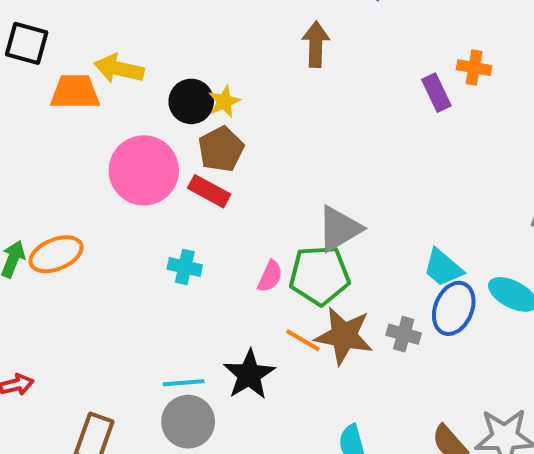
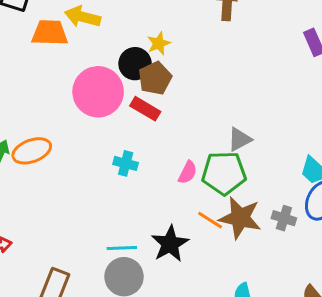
black circle: (191, 101) -> (135, 64), moved
gray triangle: (339, 229) -> (240, 139), size x0.7

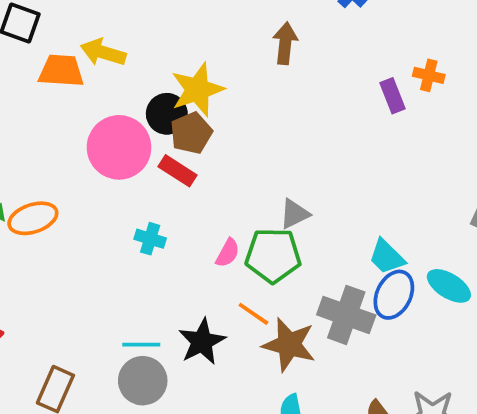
yellow star: (159, 43) -> (197, 90), size x1.8
brown star: (240, 218) -> (289, 345), moved
gray cross: (284, 218) -> (346, 315), size x1.8

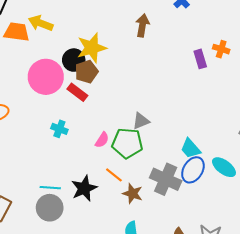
brown star: (289, 345) -> (133, 193), size x0.7

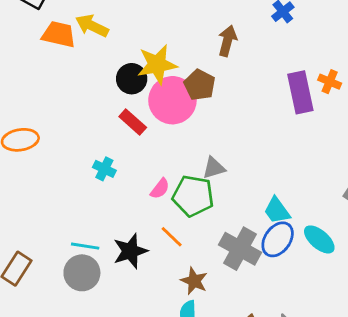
purple rectangle: (200, 59) -> (300, 92), size x1.6
brown pentagon: (87, 72) -> (200, 85), moved, turned -30
pink circle: (46, 77) -> (172, 100), moved
brown star: (133, 193) -> (194, 281), moved

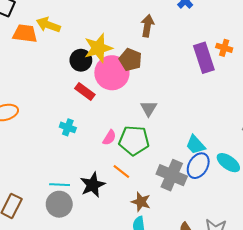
gray triangle: (214, 168) -> (149, 108), moved, turned -36

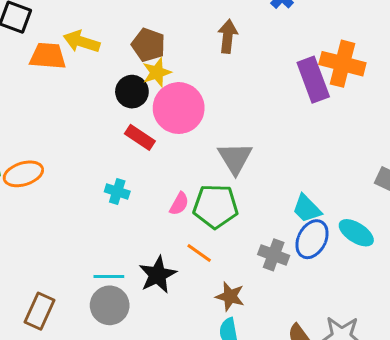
yellow star: (98, 48) -> (157, 72), size x0.7
orange cross: (224, 48) -> (342, 64), size x1.8
brown pentagon: (130, 60) -> (148, 45), moved
gray triangle: (149, 108) -> (235, 158), size x1.4
gray cross: (172, 175) -> (274, 255), size x0.7

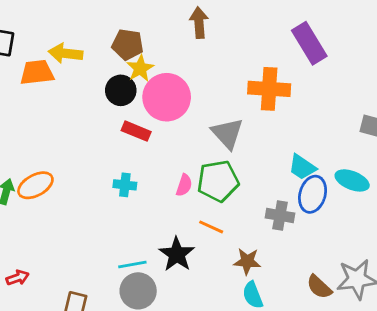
orange cross: (342, 64) -> (269, 89), moved
purple rectangle: (313, 80) -> (309, 43), moved

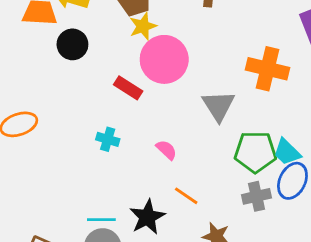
black circle: (121, 90) -> (72, 44), moved
green pentagon: (218, 181) -> (255, 152), moved
pink semicircle: (184, 185) -> (166, 150), turned -75
gray cross: (280, 215) -> (257, 196), turned -32

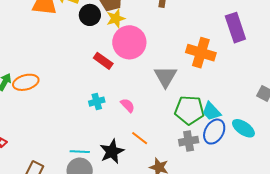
black circle: (72, 44) -> (90, 15), moved
cyan cross: (108, 139) -> (97, 102), moved, turned -35

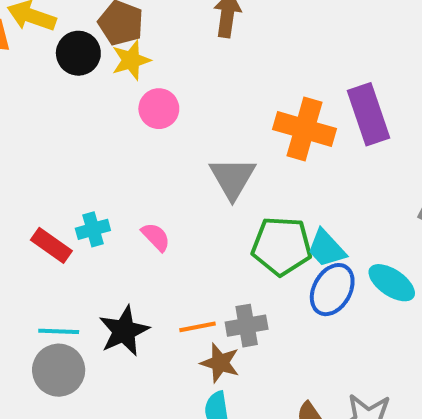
purple rectangle: (235, 28) -> (369, 114), moved
pink circle: (129, 42) -> (159, 109), size x0.6
red rectangle: (103, 61) -> (51, 245), moved
orange line: (140, 138) -> (198, 327), moved, turned -48
gray cross: (189, 141) -> (247, 326), moved

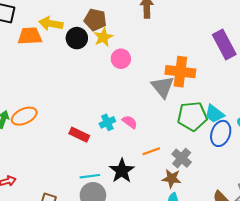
orange cross: (304, 129) -> (180, 72), moved
cyan cross: (93, 229) -> (107, 122), moved
gray cross: (247, 326) -> (182, 158), turned -30
orange line: (198, 327) -> (151, 151), moved

